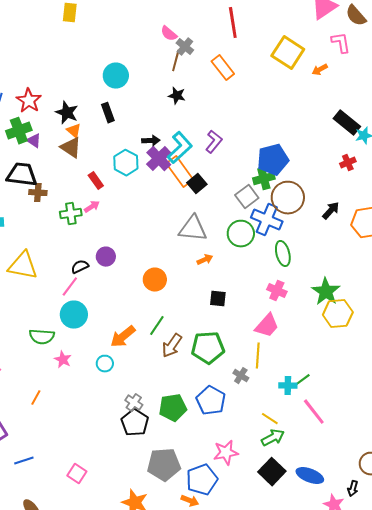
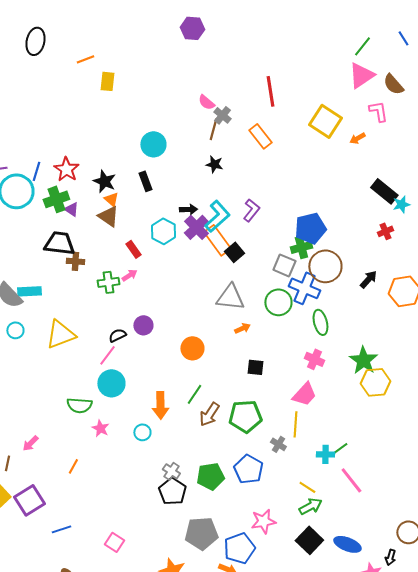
gray square: (247, 197) -> (284, 265), turned -30
yellow triangle: (23, 266) -> (60, 334), turned -32
orange arrow: (123, 337) -> (160, 405), turned -52

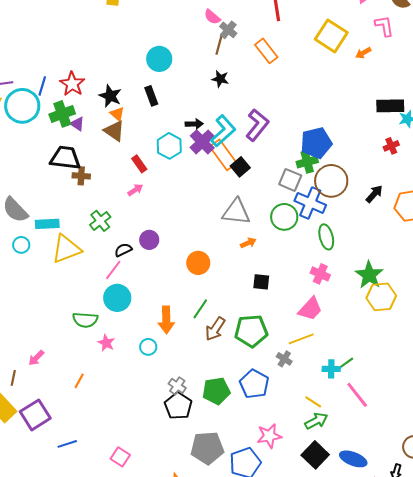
black rectangle: (384, 191) -> (390, 106), turned -40
purple L-shape: (251, 210) -> (257, 125), size x1.4
green cross: (108, 282) -> (100, 221), moved, turned -30
cyan rectangle: (29, 291) -> (47, 224), moved
yellow line: (295, 424) -> (301, 339), turned 65

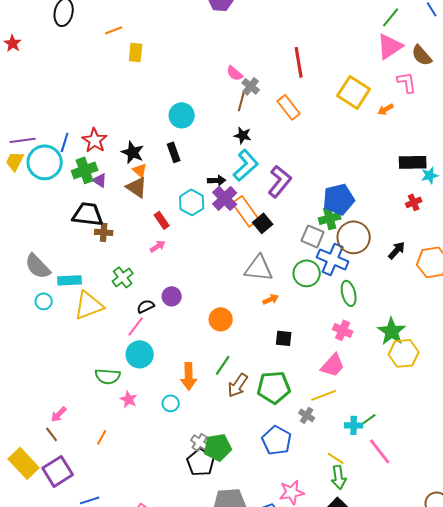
cyan L-shape: (223, 131) -> (246, 165), moved
brown line: (13, 378) -> (52, 434), moved, turned -49
green pentagon: (216, 391) -> (218, 447), moved
green arrow: (316, 421) -> (339, 477), turned 110

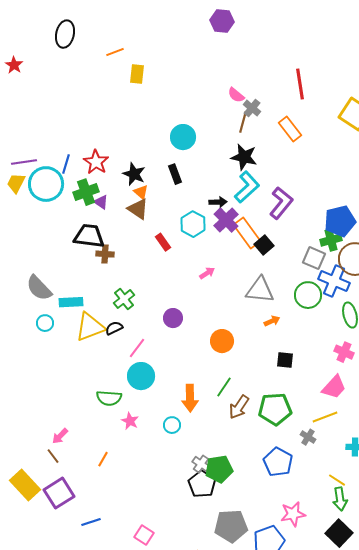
black star: (243, 135) -> (244, 157), size x1.5
pink arrow: (158, 246) -> (207, 273), moved
black semicircle: (146, 306) -> (114, 328), moved

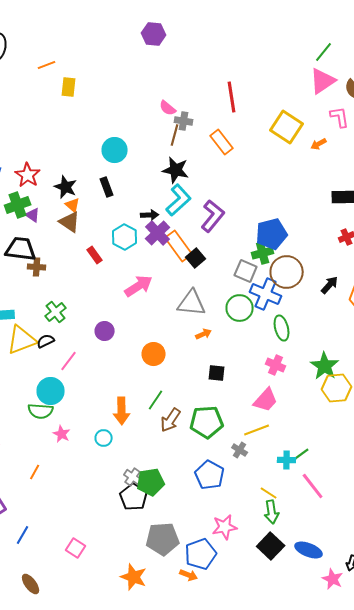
gray cross: (252, 108) -> (184, 121), turned -30
pink arrow: (207, 273) -> (139, 286), size x1.8
cyan circle: (141, 376) -> (51, 391), moved
blue line: (91, 522) -> (23, 535), turned -42

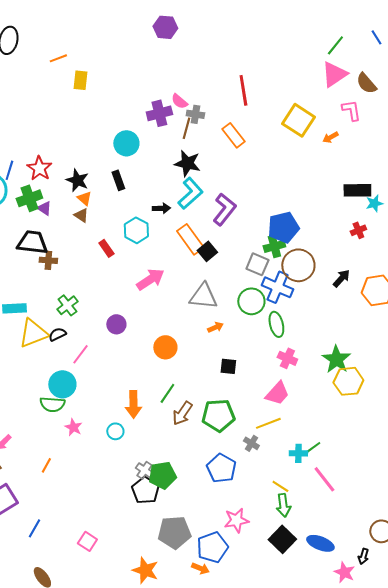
brown triangle: (70, 222) -> (81, 215), size x0.7
purple cross: (158, 233) -> (159, 113), moved, turned 30
green ellipse: (282, 328) -> (276, 324), moved

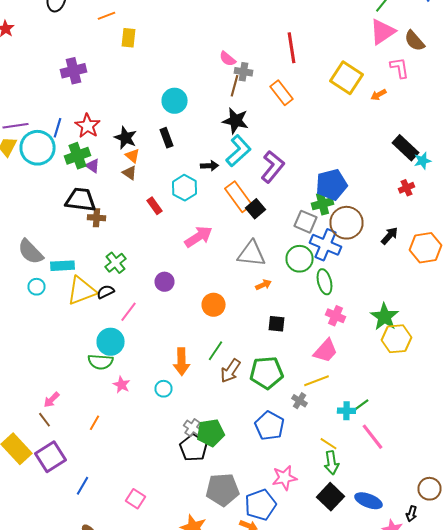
purple cross: (159, 113) -> (74, 71), moved
black rectangle: (357, 190) -> (406, 148), turned 44

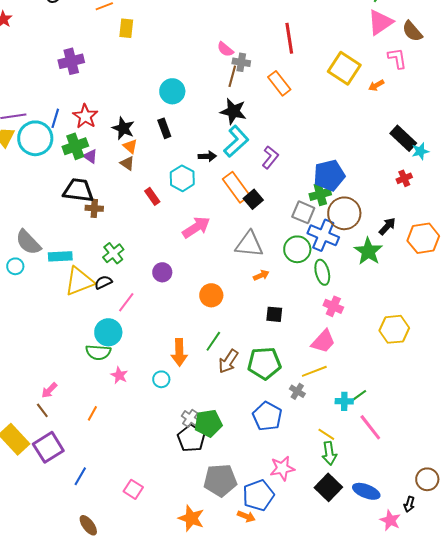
purple L-shape: (272, 167) -> (270, 157), size x0.7
cyan circle: (36, 287) -> (15, 266), moved
green star: (384, 317) -> (368, 251), moved

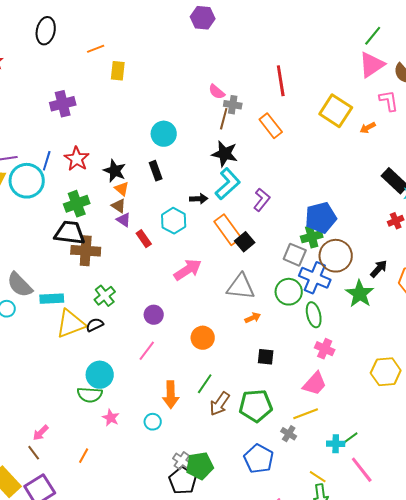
green cross: (75, 146) -> (77, 204), moved
purple triangle: (90, 156) -> (124, 220), moved
brown cross: (94, 208) -> (86, 251), size x1.6
pink line: (126, 302) -> (147, 351), moved

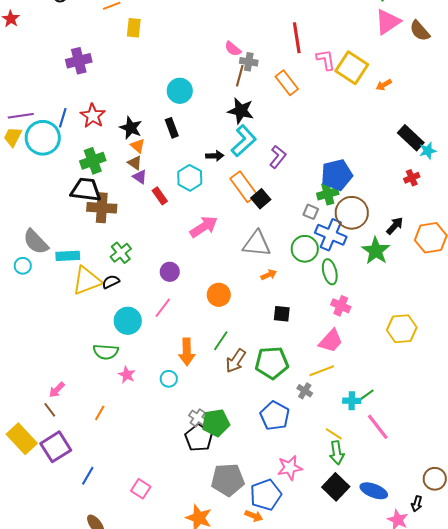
pink L-shape: (389, 101) -> (326, 60), moved
gray square: (295, 255) -> (311, 212), size x0.7
cyan circle: (100, 375) -> (128, 321), moved

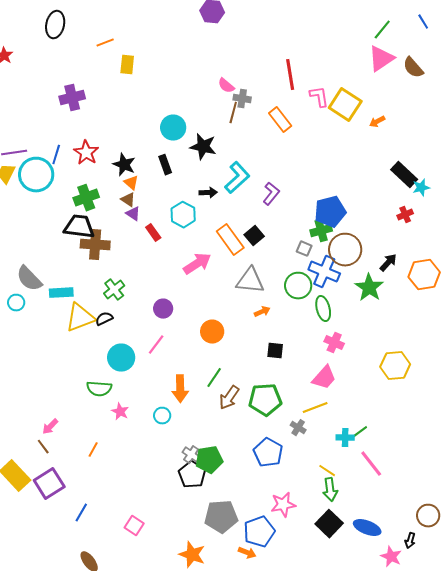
black star: (241, 111) -> (203, 147), moved
orange rectangle: (244, 187) -> (230, 240), moved

